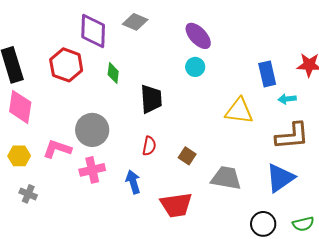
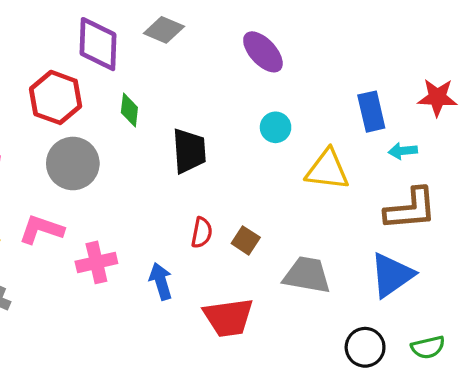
cyan circle: (195, 67) -> (276, 127), moved
gray circle: (92, 130) -> (73, 163), moved
red semicircle: (149, 146) -> (202, 233), moved

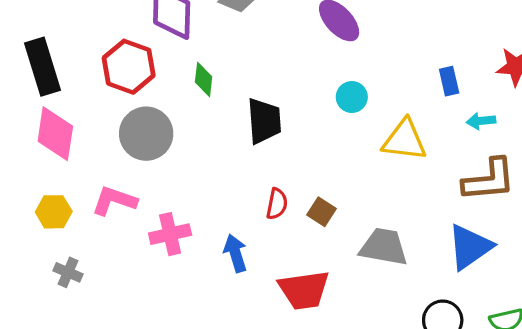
blue rectangle: (371, 112) -> (449, 81), size x0.7

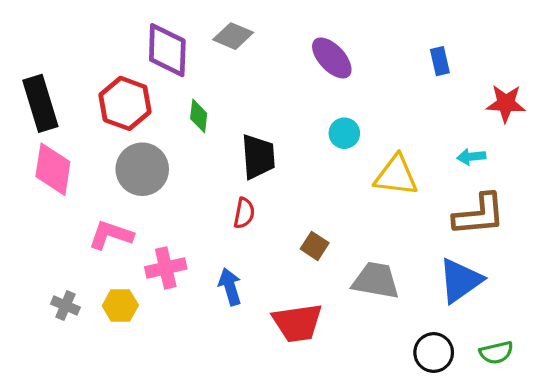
blue rectangle: (449, 81) -> (440, 61), moved
red semicircle: (277, 204) -> (244, 213), moved
yellow hexagon: (54, 212) -> (120, 306), moved

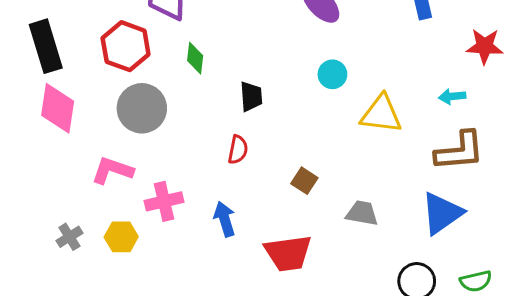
black trapezoid: (258, 157) -> (251, 96), size x0.7
gray trapezoid: (376, 280) -> (362, 213), size x0.7
gray cross: (65, 306) -> (69, 237), turned 35

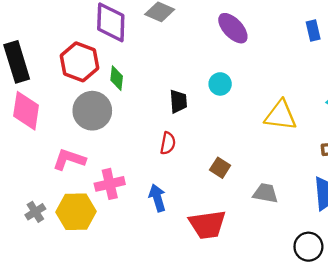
green diamond: (195, 58) -> (117, 78), moved
cyan circle: (332, 74) -> (220, 84), moved
yellow hexagon: (121, 237) -> (76, 212), size x1.5

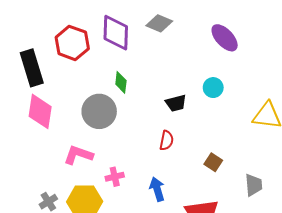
red hexagon: (79, 62) -> (72, 43), moved
black trapezoid: (178, 101) -> (176, 103), turned 80
pink cross: (110, 184) -> (115, 177), size x0.7
gray trapezoid: (265, 193) -> (254, 185), turned 75

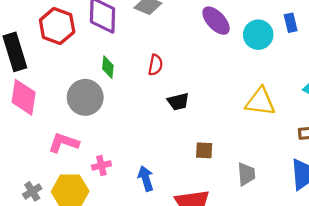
cyan circle: (213, 88) -> (258, 35), moved, size x1.4
black trapezoid: (176, 103) -> (178, 102), moved
red semicircle: (167, 140) -> (155, 65), moved
brown square: (213, 162) -> (204, 150), turned -30

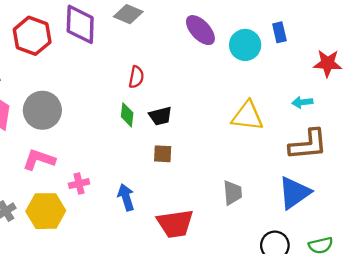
green diamond: (108, 67) -> (127, 115), moved
gray circle: (85, 97) -> (42, 110), moved
brown square: (204, 150) -> (163, 154), moved

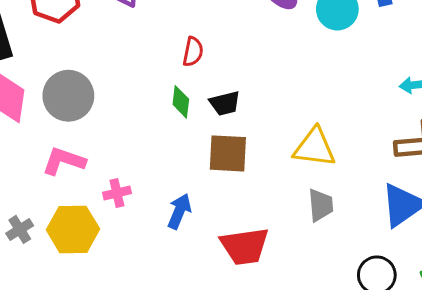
yellow triangle: (247, 116) -> (315, 147), moved
brown square: (163, 154) -> (228, 153), size x1.6
blue arrow: (126, 197) -> (179, 211), turned 40

